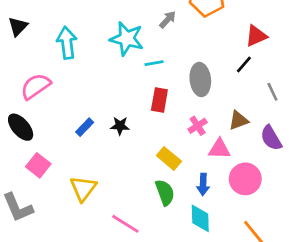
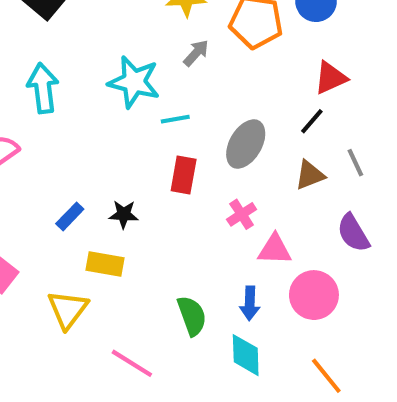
gray ellipse: (200, 79) -> (246, 144), turned 36
brown triangle: (238, 120) -> (310, 175), moved
yellow rectangle: (169, 158) -> (105, 264), moved, turned -30

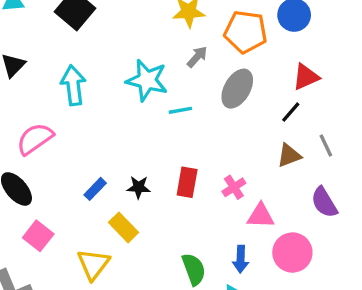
gray ellipse: (246, 144) -> (237, 89), moved
red rectangle: (184, 175) -> (187, 182), moved
yellow rectangle: (105, 264) -> (123, 227), turned 36

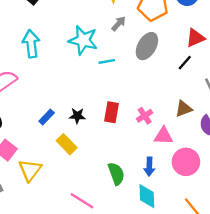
brown triangle: (289, 156) -> (184, 109), moved
yellow triangle: (93, 264) -> (30, 170), moved

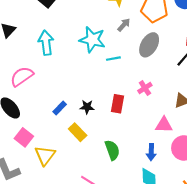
pink cross: (145, 116) -> (145, 88), moved
green semicircle: (116, 174) -> (112, 150), moved

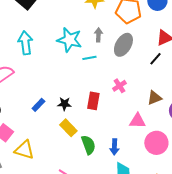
gray arrow: (124, 25) -> (98, 35), moved, turned -40
yellow rectangle: (78, 132) -> (68, 128), moved
blue arrow: (151, 152) -> (114, 147), moved
yellow triangle: (45, 155) -> (24, 150), turned -50

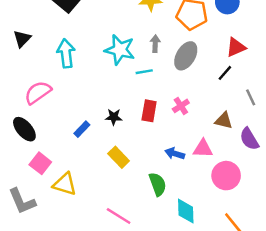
brown triangle: (154, 98) -> (224, 121), turned 35
red rectangle: (93, 101) -> (149, 111), moved
black star: (64, 104) -> (114, 117), moved
green semicircle: (88, 145) -> (158, 184), moved
blue arrow: (114, 147) -> (175, 154), moved, turned 105

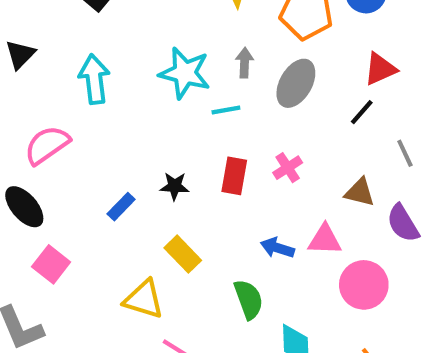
yellow triangle: (65, 184) -> (144, 299), moved

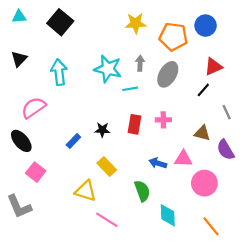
pink cross: (288, 168) -> (163, 120), turned 32

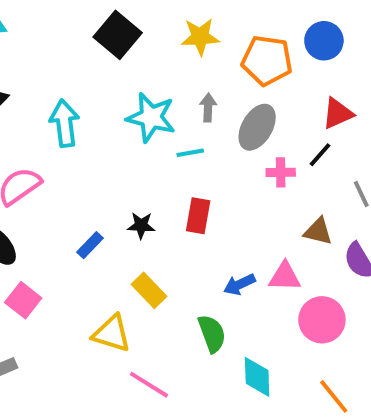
black square: (60, 22) -> (118, 35), moved
pink cross: (163, 120) -> (281, 172), moved
blue arrow: (158, 163) -> (239, 284), turned -42

